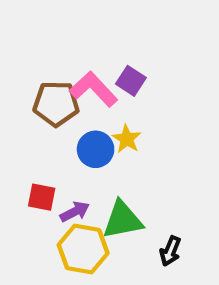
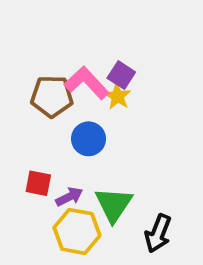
yellow star: (127, 139) -> (117, 96), moved
green triangle: (123, 220) -> (114, 204), turned -45
black arrow: (170, 251) -> (158, 233), size x1.4

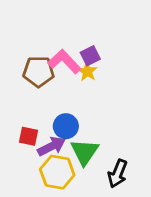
purple square: (121, 75) -> (90, 56), turned 30
blue circle: (89, 139) -> (66, 126), moved
purple arrow: (69, 197) -> (51, 146), size x1.4

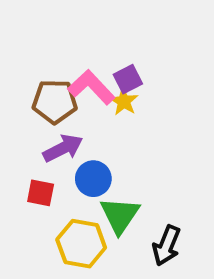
purple arrow: (51, 146) -> (63, 148), moved

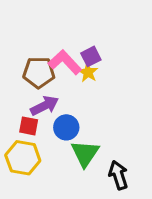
red square: (41, 193) -> (29, 126), moved
yellow hexagon: (81, 244) -> (23, 158), moved
black arrow: (166, 246) -> (118, 175), turned 140

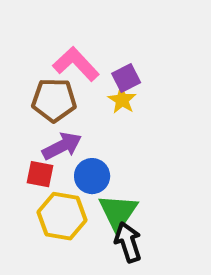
pink L-shape: (65, 62) -> (76, 64), moved
yellow hexagon: (23, 158) -> (62, 216), moved
black arrow: (118, 175) -> (128, 242), moved

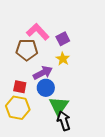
yellow star: (122, 100) -> (63, 59), moved
purple arrow: (62, 146) -> (43, 73), moved
yellow hexagon: (62, 216) -> (18, 108), moved

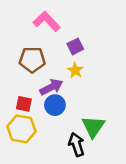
pink L-shape: (38, 32) -> (47, 21), moved
green triangle: (59, 106) -> (93, 127), moved

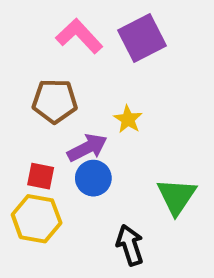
purple square: (75, 46) -> (142, 38), moved, size x1.6
green triangle: (93, 127) -> (177, 196), moved

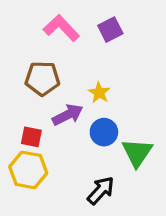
purple square: (142, 38) -> (110, 30), size x0.7
blue circle: (93, 178) -> (104, 132), moved
black arrow: (130, 245) -> (101, 190), turned 60

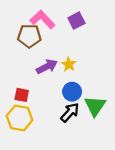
brown pentagon: (42, 78) -> (29, 36), moved
purple arrow: (68, 115) -> (47, 67), moved
black arrow: (101, 190) -> (70, 112), moved

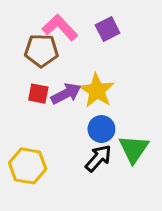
yellow star: (69, 64) -> (97, 91), size x1.6
red square: (22, 95) -> (38, 94), moved

